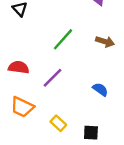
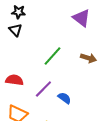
blue semicircle: (100, 89) -> (64, 98), moved

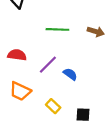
green line: (52, 56) -> (57, 29), turned 50

